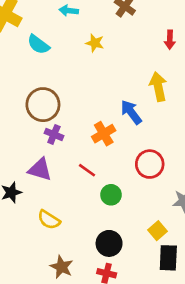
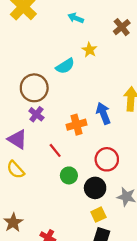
cyan semicircle: (38, 44) -> (65, 66), moved, turned -84
yellow semicircle: (49, 220) -> (16, 170), moved
black circle: (109, 243) -> (95, 188), moved

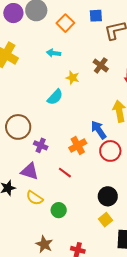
brown cross: (122, 27) -> (101, 65), moved
brown circle: (34, 88) -> (18, 127), moved
red circle: (107, 159) -> (110, 151), moved
green circle: (69, 175) -> (59, 210), moved
yellow square: (98, 215) -> (106, 220), moved

